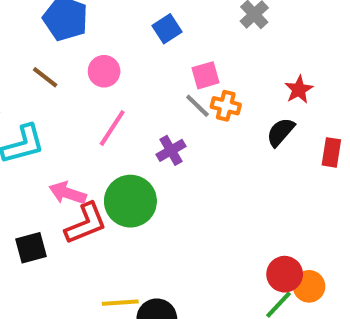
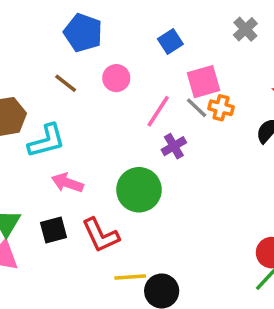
pink square: (205, 75) -> (204, 82), size x1.4
pink line: (112, 128) -> (158, 111), moved
pink arrow: (68, 193) -> (67, 183), moved
red L-shape: (86, 223) -> (101, 235), moved, turned 87

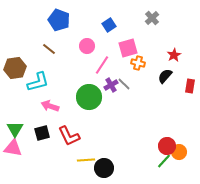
pink circle: (116, 78) -> (87, 46), moved
gray line: (197, 108) -> (124, 84), moved
green circle: (139, 190) -> (89, 97), moved

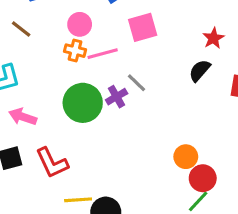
orange cross: (138, 63) -> (75, 51), moved
pink line: (102, 65) -> (103, 54), turned 42
purple cross: (111, 85) -> (117, 97), moved
orange circle: (179, 152) -> (186, 157), moved

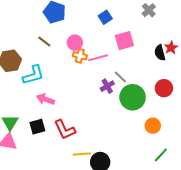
pink circle: (80, 24) -> (75, 43), moved
black semicircle: (200, 71) -> (160, 53), moved, turned -56
green circle: (83, 103) -> (133, 97), moved
red circle: (203, 178) -> (164, 88), moved

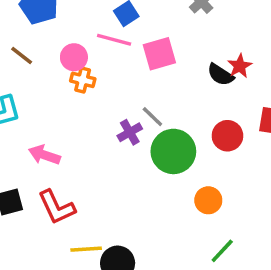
black semicircle: (160, 53) -> (220, 75), turned -42
pink line: (98, 58) -> (114, 40), moved, turned 30
pink arrow: (45, 99) -> (44, 155), moved

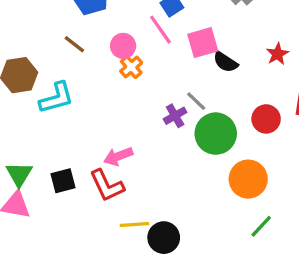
pink line: (114, 40) -> (160, 30), turned 40
black semicircle: (220, 75) -> (225, 62), moved
orange cross: (83, 80) -> (131, 67), turned 35
pink arrow: (44, 155) -> (118, 156), moved, turned -40
orange circle: (208, 200) -> (248, 179), size x1.5

